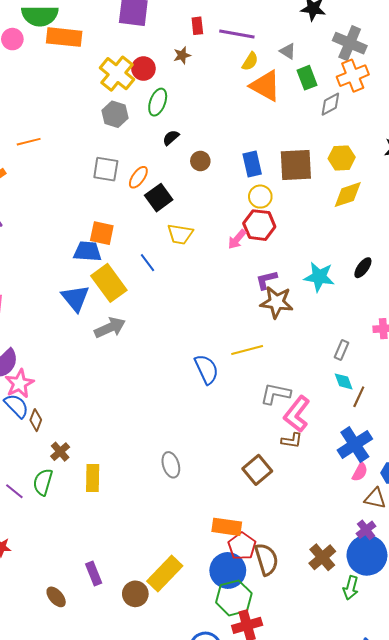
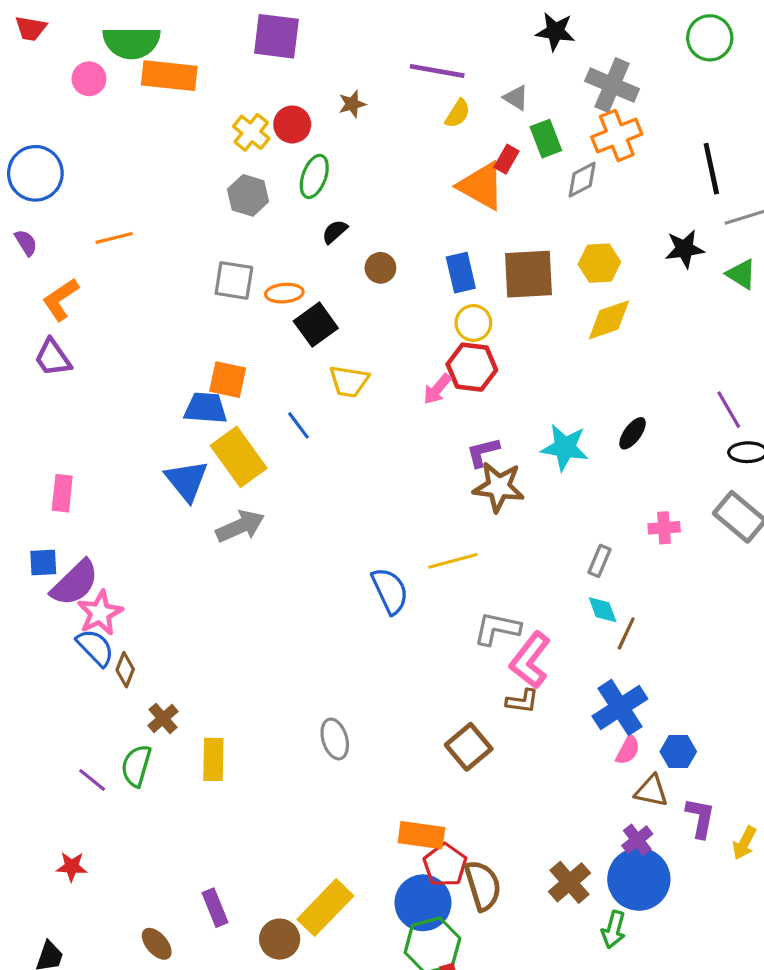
red rectangle: (197, 26) -> (506, 159), moved, turned 36
yellow cross: (117, 74) -> (251, 132), size x0.7
orange triangle: (265, 86) -> (481, 186), moved
orange ellipse: (138, 177) -> (284, 293), turned 50

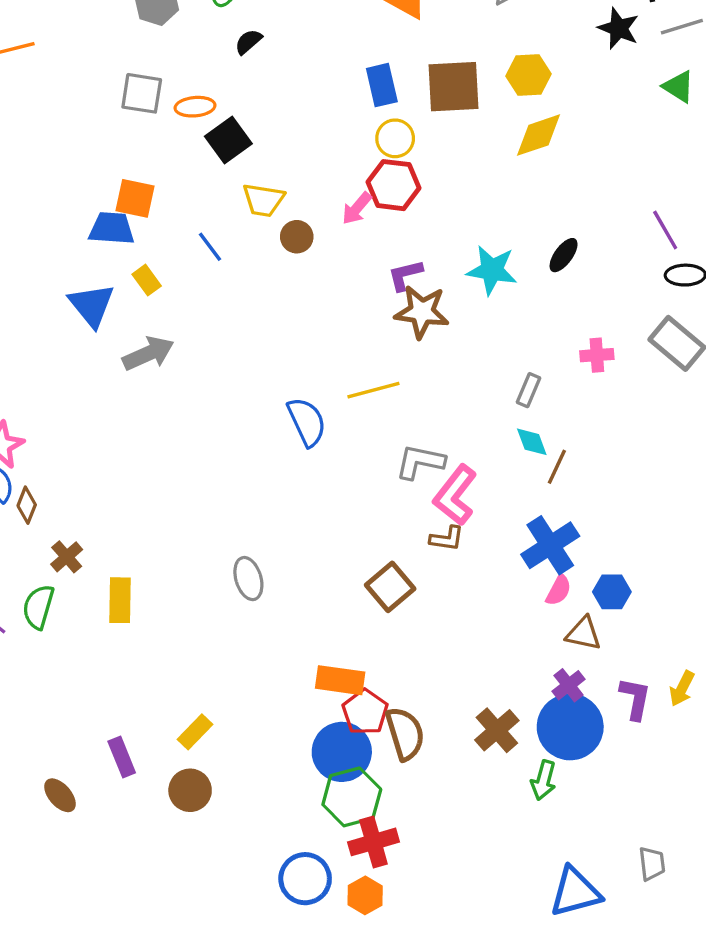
black star: (685, 249) -> (619, 28), moved, turned 30
brown circle: (380, 268) -> (297, 237), moved
yellow rectangle: (239, 457) -> (147, 280), size x0.5
purple L-shape: (700, 818) -> (635, 699), moved
yellow rectangle: (325, 908) -> (195, 732), moved, size x0.6

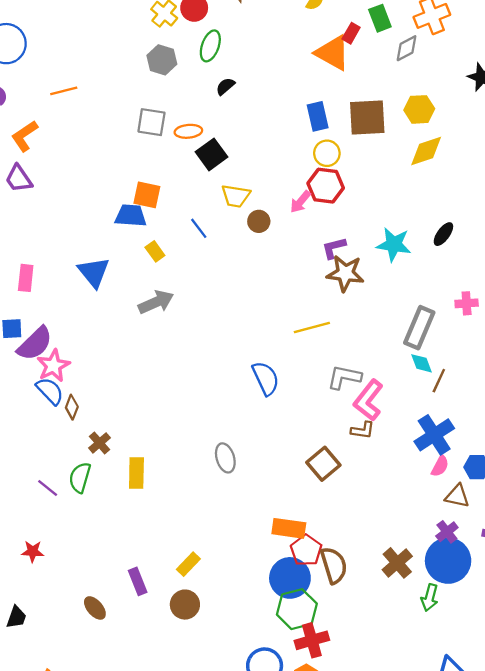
blue triangle: (92, 305) -> (94, 272), moved
gray rectangle: (528, 390) -> (419, 328), size x1.8
blue semicircle: (307, 422) -> (266, 378), moved

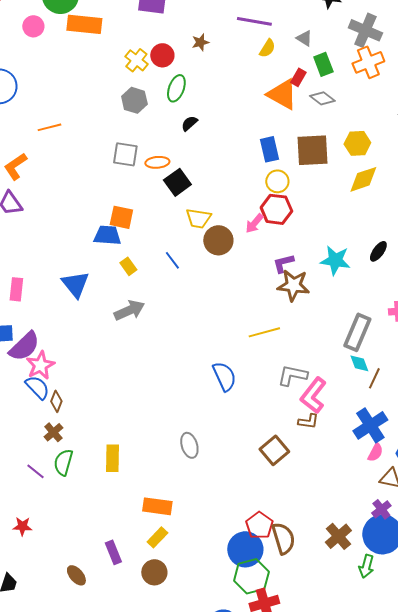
gray diamond: (407, 48) -> (322, 98), moved, turned 65
brown circle: (259, 221) -> (218, 240), size x1.5
blue line: (199, 228) -> (172, 260), moved
brown cross: (100, 443) -> (53, 432), moved
orange rectangle: (289, 528) -> (157, 506), moved

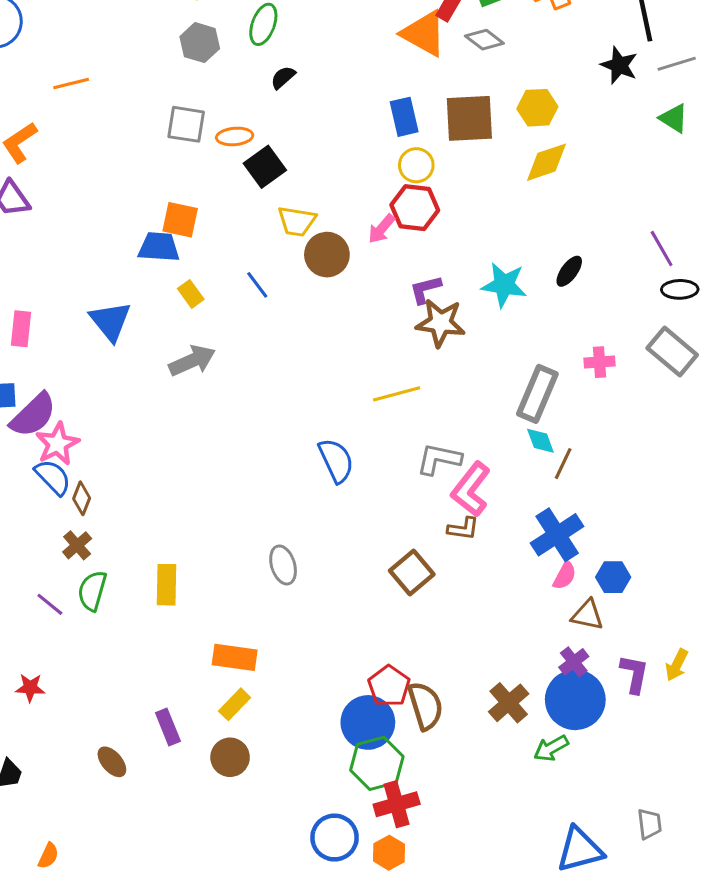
green arrow: (366, 566) -> (551, 748), turned 45

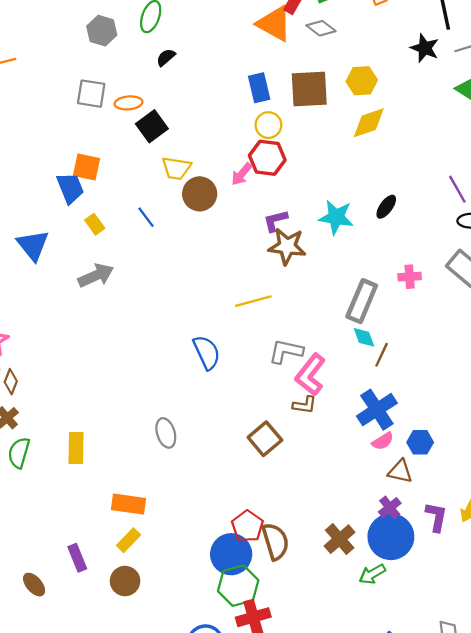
blue trapezoid: (159, 247) -> (70, 188), turned 64
pink semicircle: (565, 576) -> (383, 441), turned 30

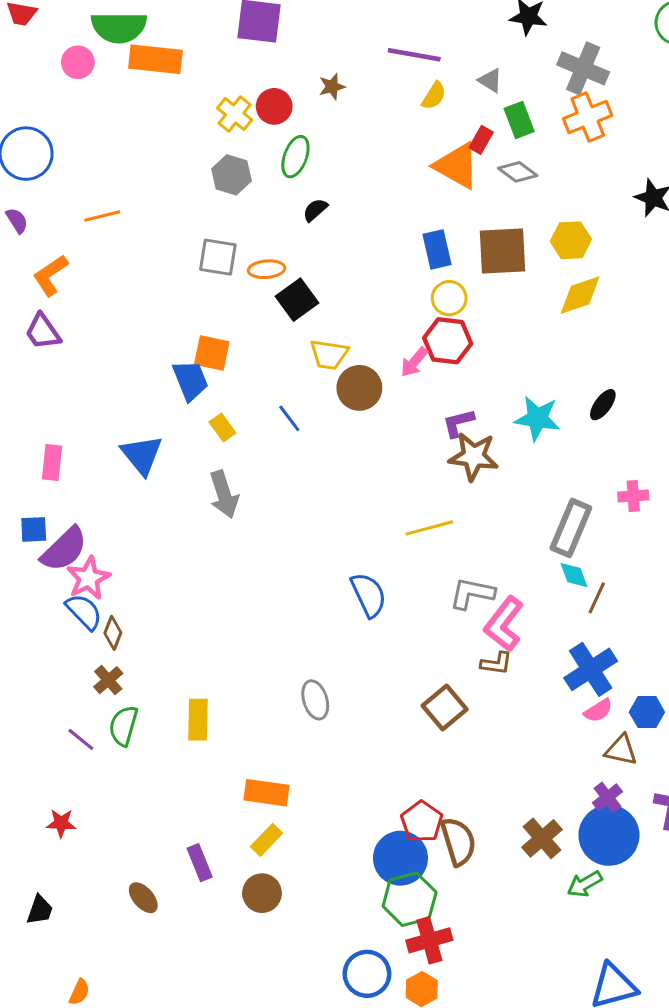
gray arrow: (96, 275) -> (224, 494), turned 96

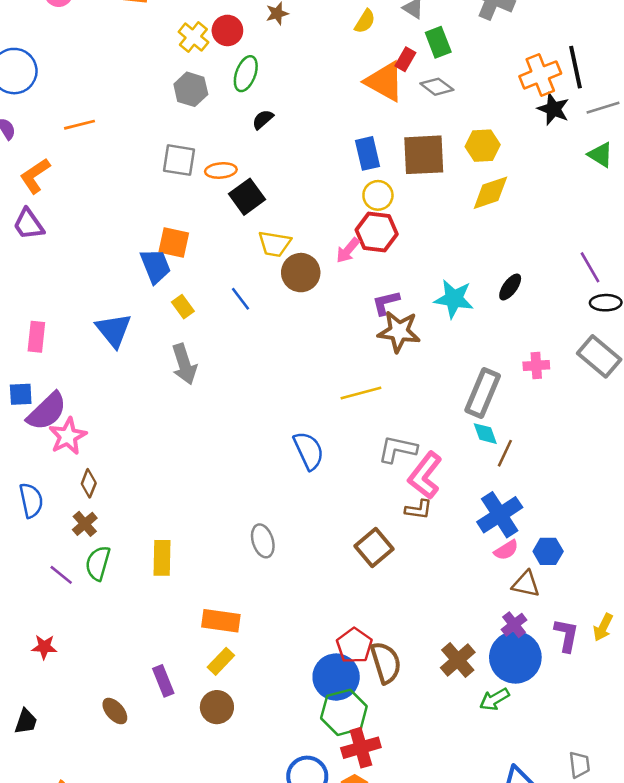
orange cross: (588, 117) -> (540, 75), moved
blue semicircle: (84, 612) -> (31, 500), moved, turned 32

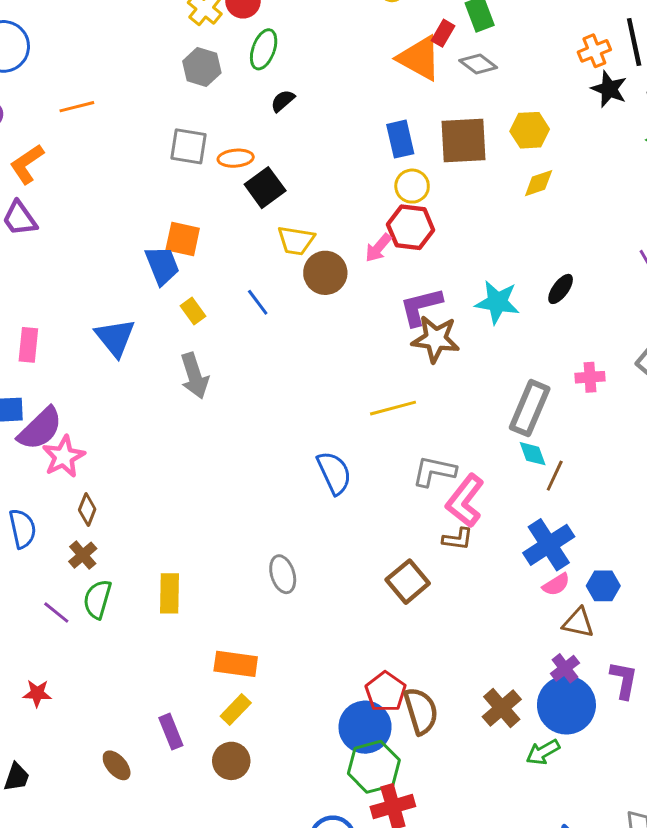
orange cross: (540, 75) -> (594, 51), size x0.7
yellow diamond: (490, 193) -> (539, 183), size x0.7
purple L-shape: (386, 303) -> (421, 307), size x1.4

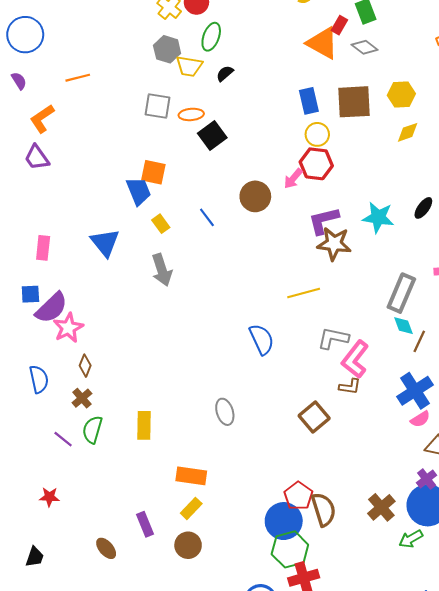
yellow trapezoid: (296, 240) -> (189, 66), moved

